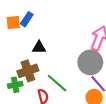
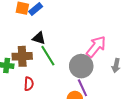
green line: (57, 83) -> (48, 56), moved

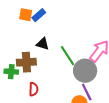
green line: (48, 56) -> (68, 56), moved

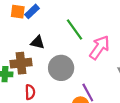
green line: (68, 56) -> (74, 29), moved
gray circle: (85, 71) -> (61, 68), moved

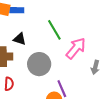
blue rectangle: (32, 11) -> (17, 10), turned 40

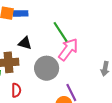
pink arrow: (76, 48) -> (68, 49), moved

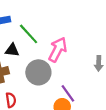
green line: (61, 32) -> (29, 34), moved

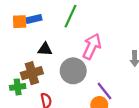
green line: (29, 34) -> (71, 16), moved, turned 70

